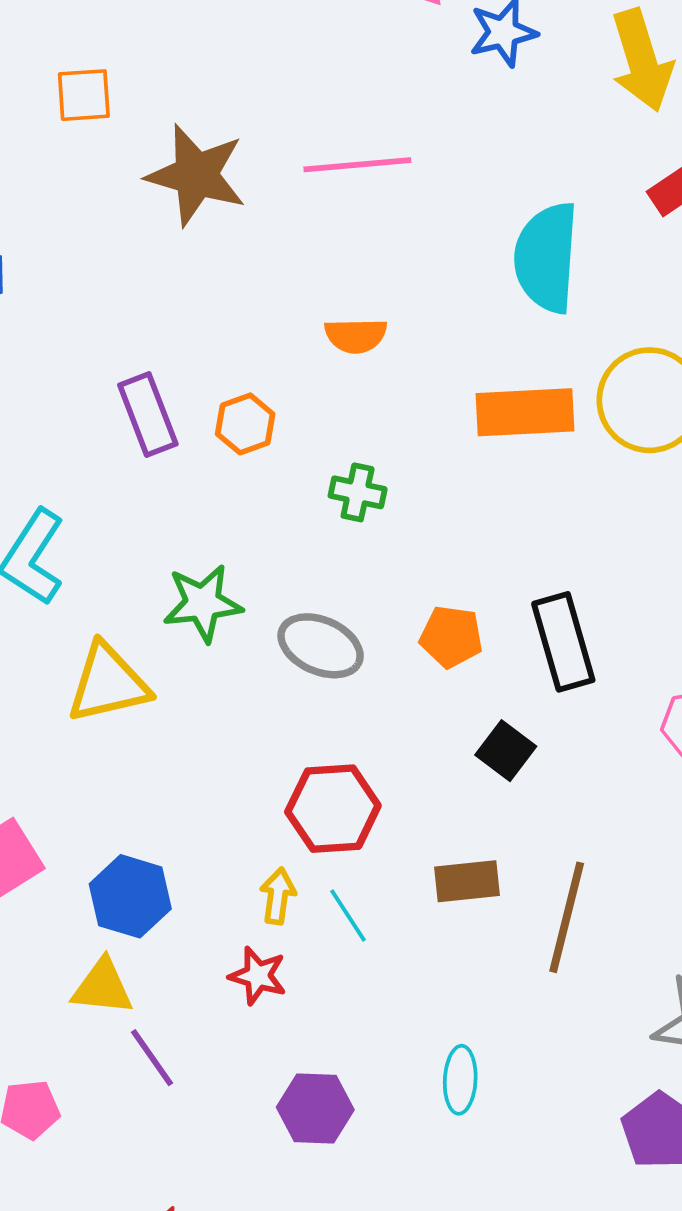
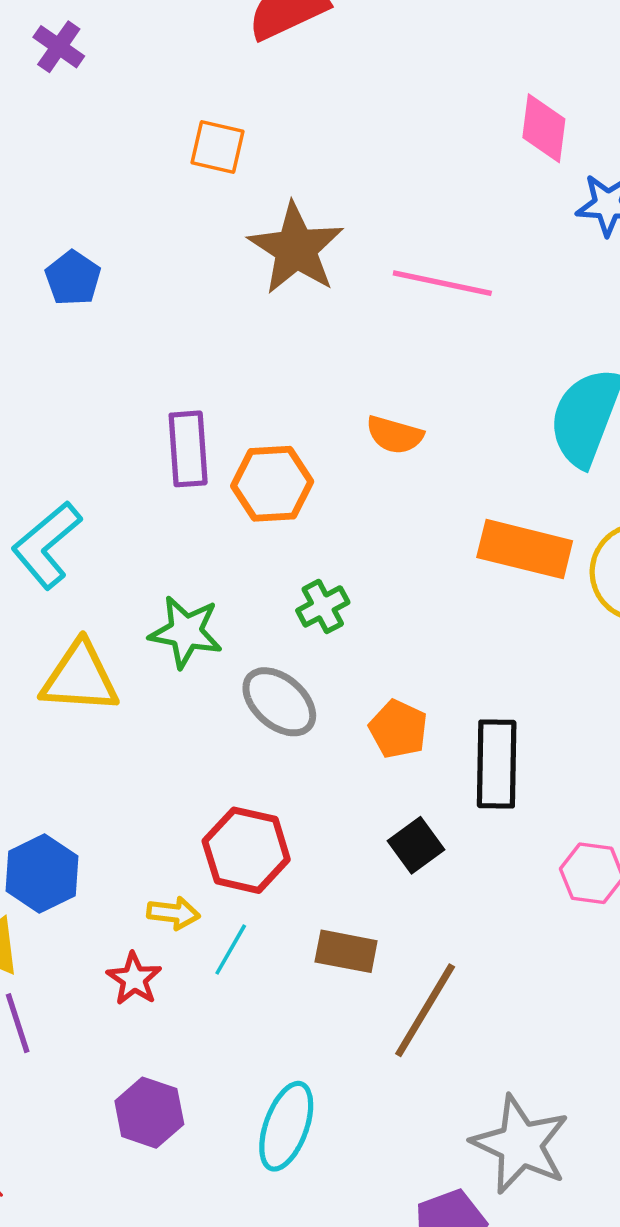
orange hexagon: (245, 424) -> (272, 484), size x1.4
green cross: (358, 492) -> (323, 606), moved, turned 33
yellow arrow: (278, 896) -> (173, 913), turned 72
cyan line: (348, 915) -> (231, 949), turned 46
cyan ellipse: (460, 1080) -> (286, 1126), size x1.4

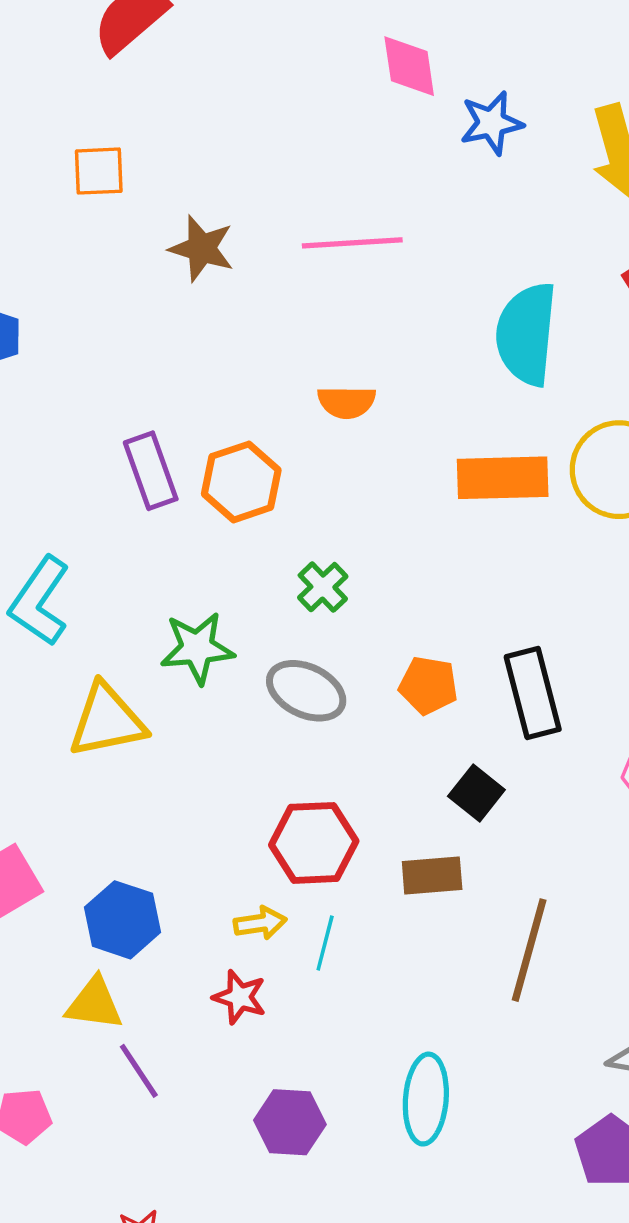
brown star: (296, 249) -> (202, 248), size x0.7
brown rectangle: (346, 951) -> (432, 876), moved

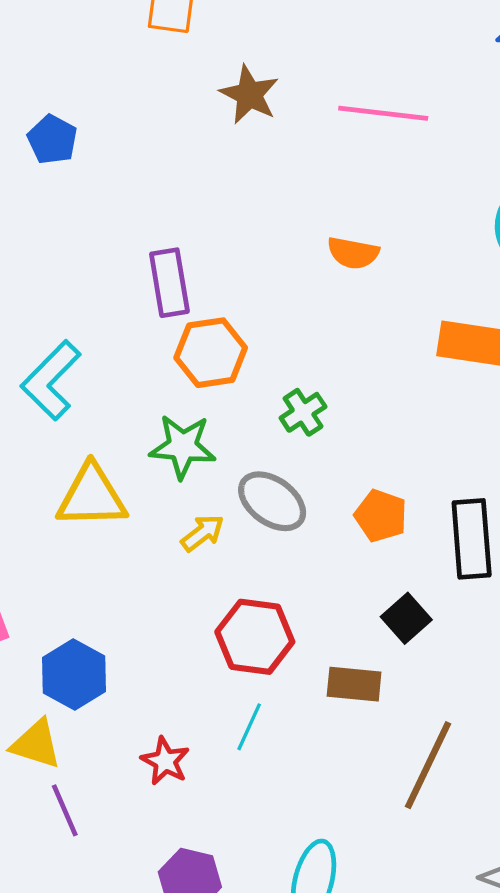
orange hexagon: (241, 482) -> (211, 353), moved
yellow arrow: (260, 923) -> (202, 533), moved, turned -39

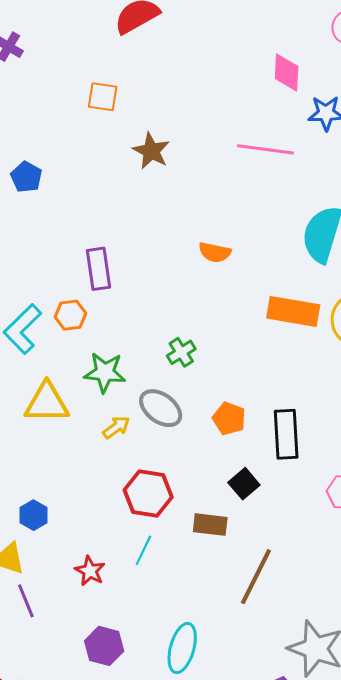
pink line: (383, 113) -> (266, 149), moved
orange hexagon: (211, 353) -> (70, 315), moved, size x0.7
blue hexagon: (74, 675) -> (33, 515), size x0.7

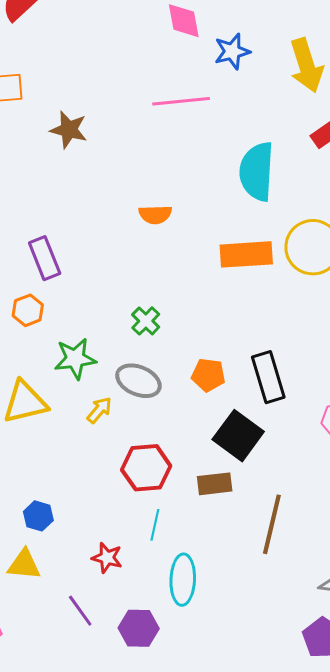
black square: (244, 484) -> (238, 436), size x1.6
purple line: (26, 601) -> (80, 611), moved
cyan ellipse: (182, 648) -> (183, 580), moved

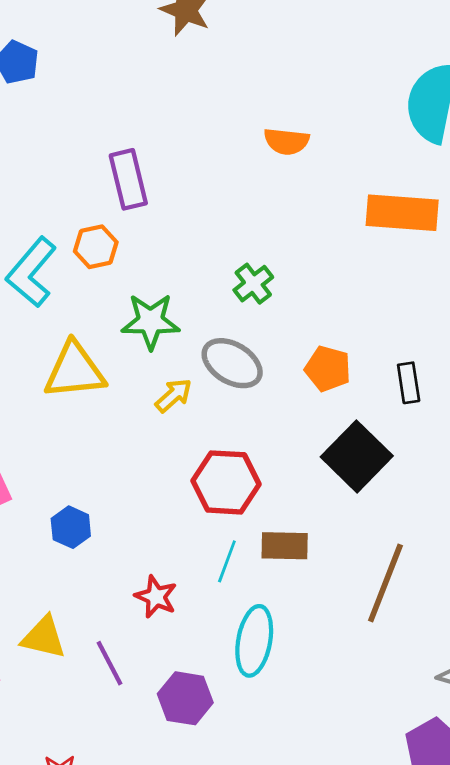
black rectangle: (268, 377) -> (409, 383), size x0.6
brown rectangle: (215, 484) -> (285, 546), moved
yellow triangle: (24, 565) -> (44, 637), moved

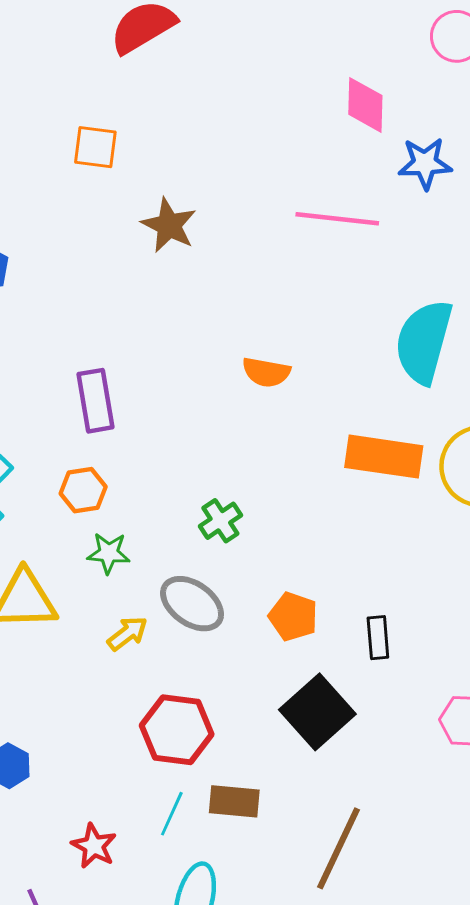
orange hexagon: (96, 247) -> (83, 490), moved
green star: (151, 321) -> (109, 553), size x0.7

